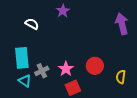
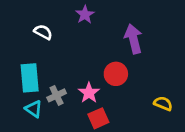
purple arrow: (122, 24) -> (133, 39), moved
red circle: (95, 66) -> (116, 74), moved
yellow semicircle: (121, 77) -> (163, 104), turned 104

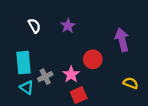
purple star: (85, 15) -> (68, 26), moved
white semicircle: (43, 32) -> (34, 26), turned 32
purple arrow: (133, 39) -> (122, 40), moved

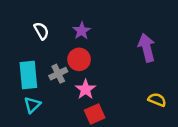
red circle: (93, 59) -> (79, 59), moved
gray cross: (45, 77) -> (58, 74), moved
cyan triangle: (27, 87) -> (32, 105), turned 40

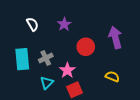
red circle: (79, 59) -> (86, 47), moved
yellow semicircle: (157, 100) -> (112, 76), moved
cyan triangle: (32, 105) -> (47, 83), moved

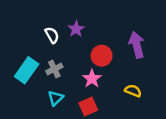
white semicircle: (32, 24) -> (52, 35), moved
cyan rectangle: (22, 59) -> (27, 70), turned 40
pink star: (67, 70) -> (92, 79), moved

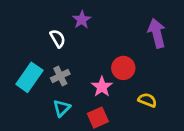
purple star: (76, 29) -> (82, 20), moved
purple arrow: (137, 45) -> (157, 33), moved
red circle: (102, 56) -> (123, 68), moved

